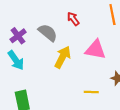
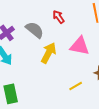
yellow line: (91, 92) -> (76, 86), turned -32

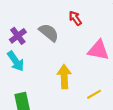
yellow arrow: (49, 53) -> (64, 77), moved, turned -30

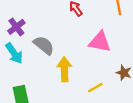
gray semicircle: (49, 33) -> (44, 45), moved

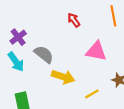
yellow arrow: (64, 69) -> (63, 77), turned 110

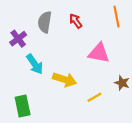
gray semicircle: (44, 54) -> (45, 22), moved, turned -120
cyan arrow: (16, 62) -> (35, 64), moved

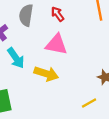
pink triangle: (99, 53) -> (56, 44), moved
yellow line: (94, 97) -> (89, 103), moved

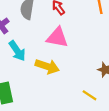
yellow line: (89, 103) -> (89, 95), turned 64

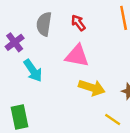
yellow arrow: (47, 66) -> (92, 88), moved

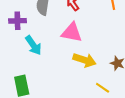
purple cross: (15, 42) -> (17, 21), turned 35

